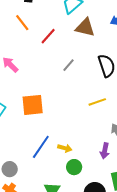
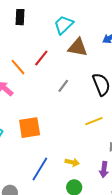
orange line: (22, 23) -> (18, 67), moved
yellow arrow: (65, 148) -> (72, 162), moved

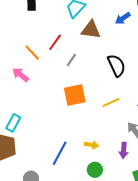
gray line: (63, 86) -> (71, 60), moved
orange square: (30, 128) -> (75, 95), moved

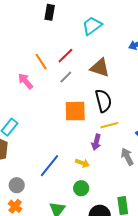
brown triangle: (91, 30) -> (100, 68), moved
gray line: (71, 60) -> (66, 77), moved
black semicircle: (116, 65) -> (103, 101), moved
purple arrow: (124, 150) -> (96, 142), moved

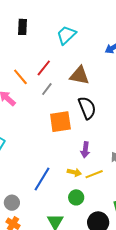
yellow line: (109, 125) -> (94, 174), moved

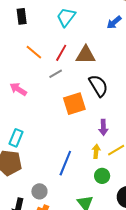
red line: (44, 68) -> (61, 53), moved
orange line: (20, 77) -> (34, 52), moved
gray line: (47, 89) -> (56, 74), turned 32
yellow arrow: (74, 172) -> (96, 151), turned -88

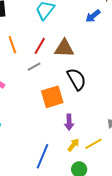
orange line: (34, 52) -> (12, 45), turned 30
purple arrow: (103, 127) -> (69, 122), moved
yellow arrow: (96, 151) -> (73, 145), turned 32

